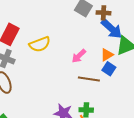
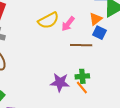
yellow semicircle: (40, 44) -> (48, 20), moved

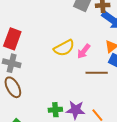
green cross: (82, 76) -> (55, 110), moved

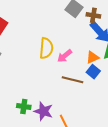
yellow semicircle: (64, 48) -> (46, 48), turned -70

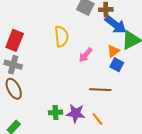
yellow semicircle: (46, 48) -> (61, 36), moved
brown line: (72, 80) -> (100, 90), moved

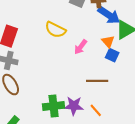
yellow semicircle: (61, 36) -> (55, 30), turned 125
orange triangle: (113, 51) -> (108, 42), turned -32
green cross: (55, 112) -> (54, 106), size x1.5

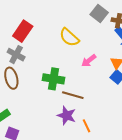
brown line: (97, 81) -> (73, 95), moved
green cross: (54, 106) -> (54, 79), moved

